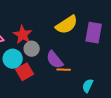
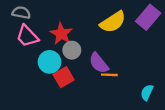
purple rectangle: (94, 33) -> (148, 17), moved, turned 30
cyan semicircle: (88, 86) -> (147, 92), moved

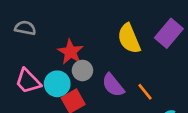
yellow semicircle: (113, 22) -> (129, 39), turned 100
pink trapezoid: (27, 36) -> (28, 81), moved
orange line: (109, 75) -> (145, 92), moved, turned 49

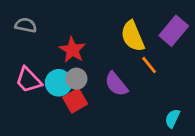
gray circle: (82, 70) -> (76, 79), moved
orange line: (145, 92) -> (149, 65), moved

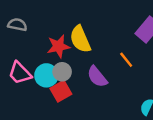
yellow semicircle: (133, 36) -> (80, 39), moved
red star: (72, 50) -> (58, 46), turned 30

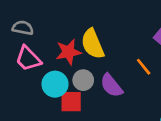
gray circle: (62, 72) -> (83, 80), moved
pink trapezoid: (20, 73) -> (28, 59), moved
red square: (61, 91) -> (71, 102), turned 30

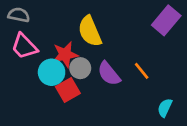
red star: (68, 52) -> (65, 54), moved
orange line: (144, 67) -> (142, 71), moved
red square: (71, 102) -> (68, 90), turned -30

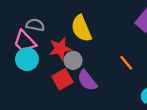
gray semicircle: (19, 15) -> (35, 25), moved
cyan circle: (52, 72) -> (27, 59), moved
purple semicircle: (109, 74) -> (87, 80), moved

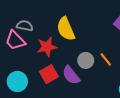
cyan circle: (27, 59) -> (17, 81), moved
gray circle: (73, 60) -> (86, 60), moved

